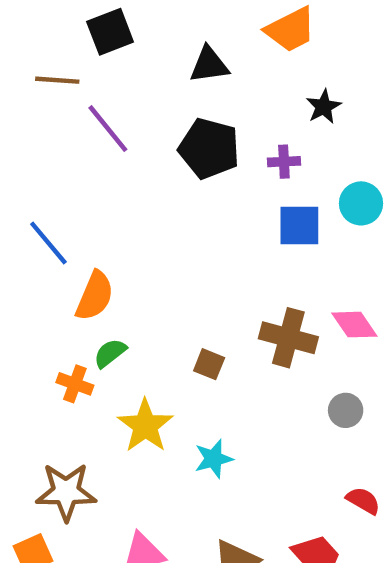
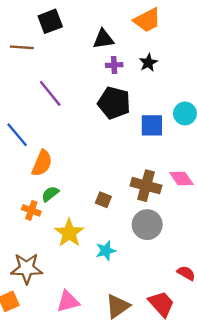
black star: (324, 107) -> (148, 63), moved
purple line: (108, 129) -> (50, 93), moved
black pentagon: (209, 148) -> (114, 103), moved
purple cross: (284, 162) -> (114, 65), moved
gray circle: (346, 410) -> (147, 225), moved, size x1.6

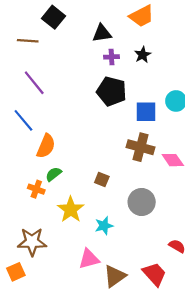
black square: (50, 21) -> (53, 17), turned -30
purple line: (50, 93) -> (34, 83), moved
brown cross: (146, 186) -> (141, 147), moved
pink triangle: (68, 301) -> (89, 259), moved

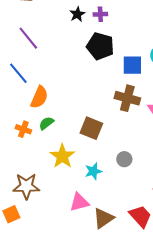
black star: (143, 55) -> (77, 14), moved
brown square: (102, 179) -> (91, 128), size x1.6
orange cross: (36, 189) -> (23, 129), moved
gray circle: (142, 202) -> (124, 159), moved, size x0.6

